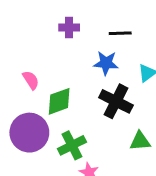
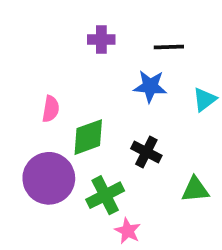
pink semicircle: (31, 80) -> (51, 109), turned 42
black cross: (116, 101) -> (146, 152), moved, size x0.7

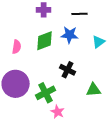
green diamond: (88, 137) -> (45, 41), moved

